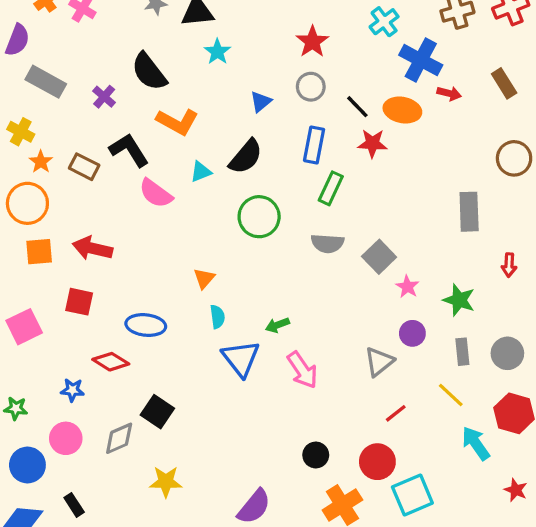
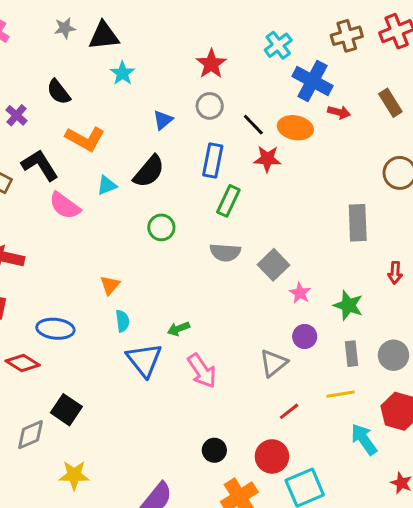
black semicircle: (149, 72) -> (59, 92), size x0.7
green circle: (259, 217) -> (161, 227), size x0.7
yellow line: (451, 395) -> (341, 394), turned -52

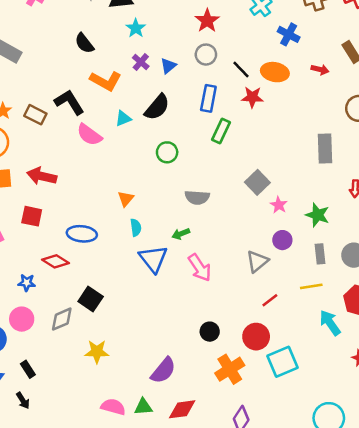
blue cross: (312, 81) -> (289, 34), size x0.7
red arrow: (339, 112) -> (320, 70), moved
purple cross: (16, 115) -> (141, 62), moved
gray semicircle: (225, 252) -> (197, 197), moved

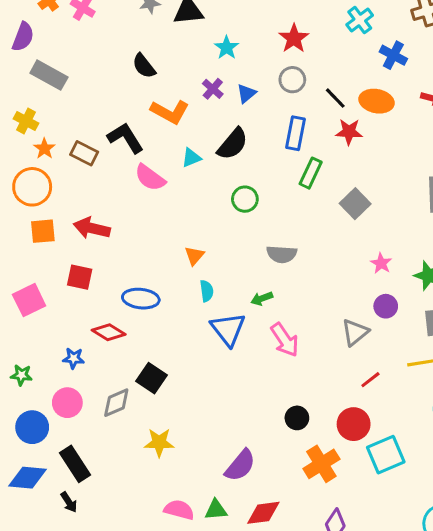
cyan star: (136, 28) -> (227, 48), moved
gray square: (257, 182) -> (355, 204), moved
black rectangle: (28, 369) -> (75, 464), size x1.6

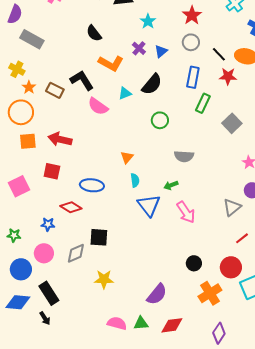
black square: (152, 378) -> (99, 237), turned -30

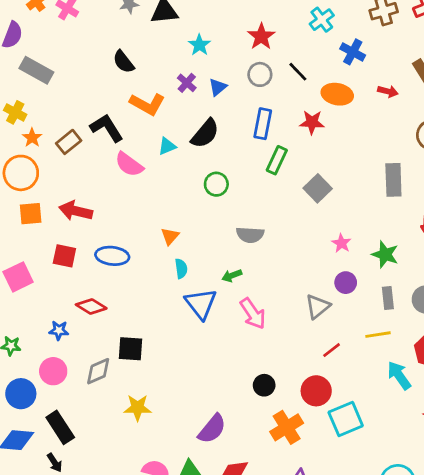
black line: (219, 54) -> (298, 72), moved
brown rectangle: (55, 90) -> (69, 142), turned -66
blue ellipse: (92, 185) -> (112, 256), moved

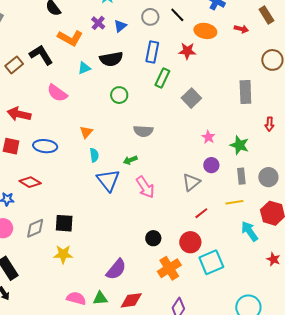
black semicircle: (205, 134) -> (111, 59), turned 40
pink semicircle: (129, 164) -> (57, 93), moved
black square: (131, 349) -> (64, 223), moved

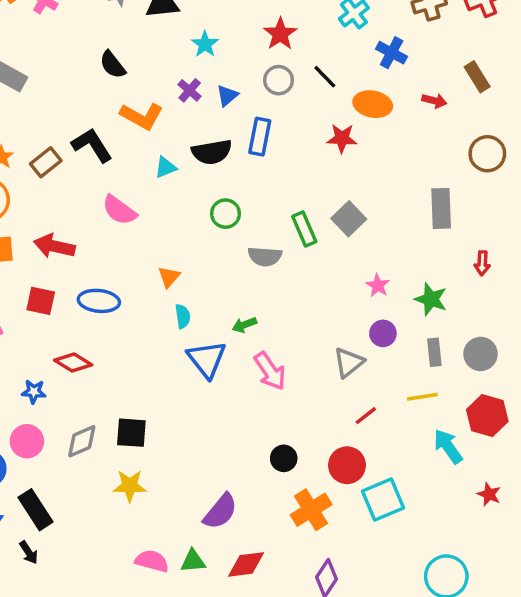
blue rectangle: (152, 52) -> (260, 137), moved
green rectangle: (162, 78) -> (304, 229), moved, turned -48
gray semicircle: (143, 131) -> (265, 256), moved

